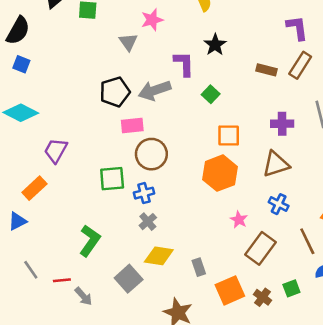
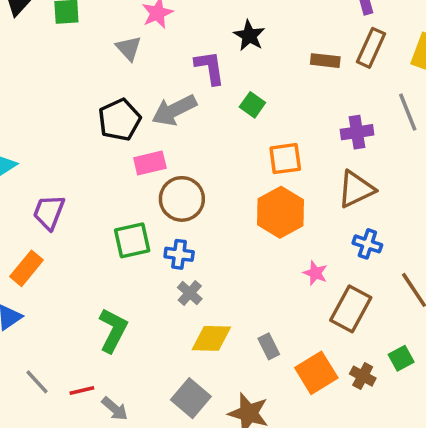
blue cross: (144, 193) -> (179, 254), turned 30
gray square: (129, 279) -> (191, 398), moved

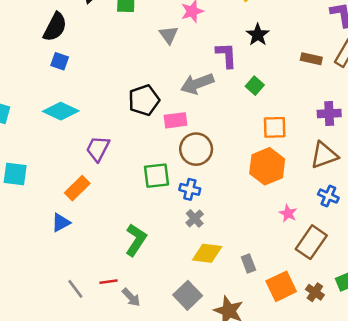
black pentagon: (119, 120) -> (144, 100), moved
gray line: (37, 382) -> (75, 289), moved

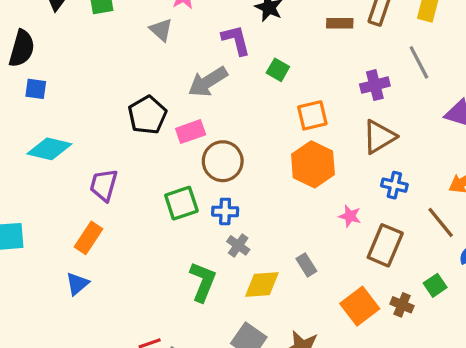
green L-shape: (136, 240) -> (203, 282), moved
gray rectangle: (248, 263) -> (306, 265), moved

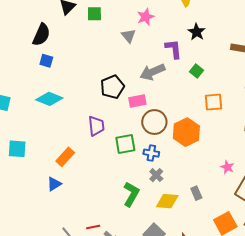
orange hexagon: (313, 164) -> (186, 132), moved
purple trapezoid: (104, 185) -> (96, 126), moved, turned 150

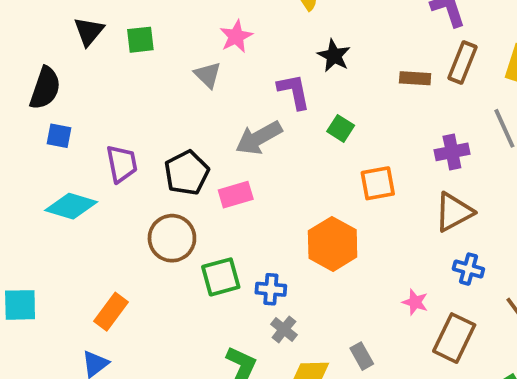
brown circle: (154, 122) -> (172, 238), moved
purple trapezoid: (96, 126) -> (122, 164), moved

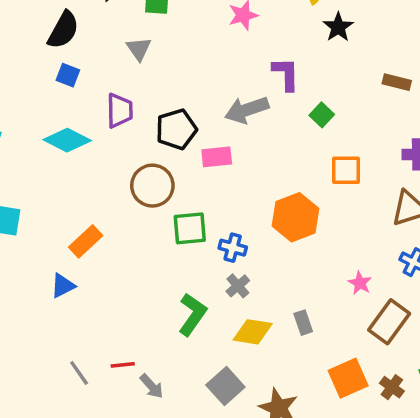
black star: (334, 56) -> (338, 27), moved
gray triangle: (208, 75) -> (139, 49), moved

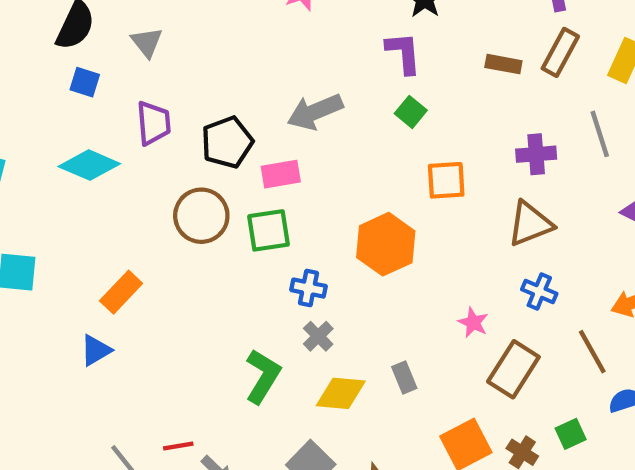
gray triangle: (139, 49) -> (147, 42), moved
purple L-shape: (286, 74) -> (404, 53), moved
green square: (190, 228) -> (268, 230), moved

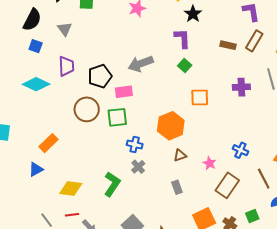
brown triangle: (530, 224) -> (180, 155), moved, size x0.6
yellow diamond: (341, 393) -> (71, 189), moved

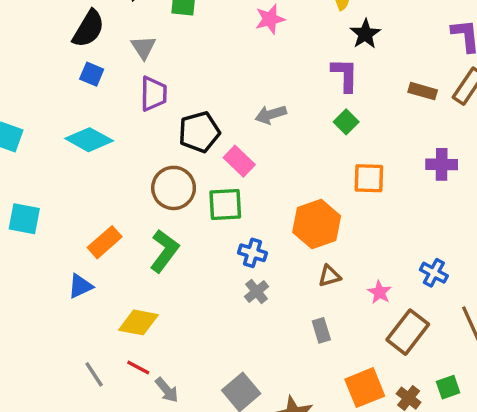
gray arrow: (141, 64) -> (271, 115), size x0.7
purple trapezoid: (66, 66) -> (154, 94), moved
pink rectangle: (124, 92) -> (239, 161), turned 48
green L-shape: (112, 184) -> (164, 251), moved
red line: (72, 215) -> (138, 368), turned 32

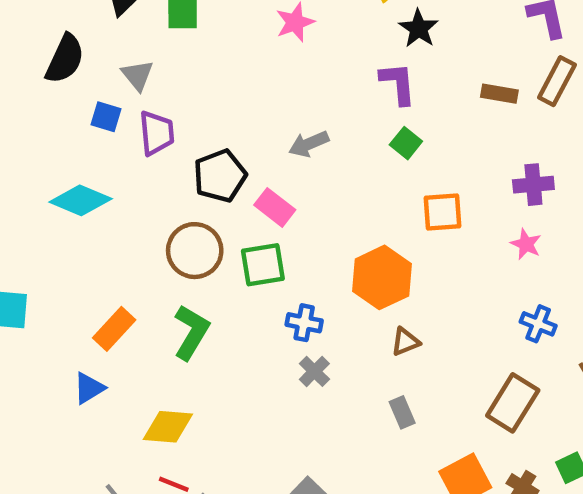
blue square: (92, 74) -> (106, 117), moved
pink star: (380, 292) -> (526, 244), moved

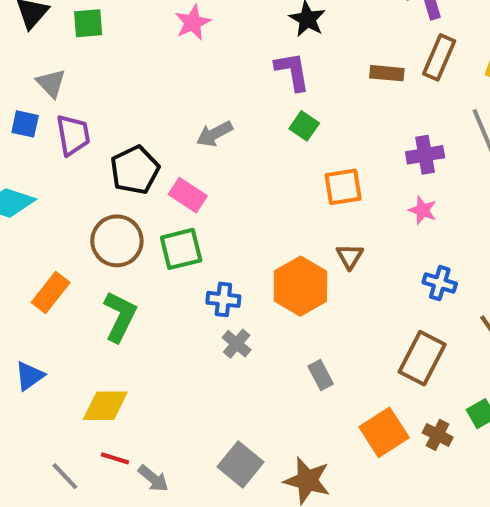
orange hexagon: (382, 277) -> (300, 286), moved
orange rectangle: (114, 329) -> (51, 292), moved
brown triangle: (405, 342) -> (350, 256), moved, turned -32

